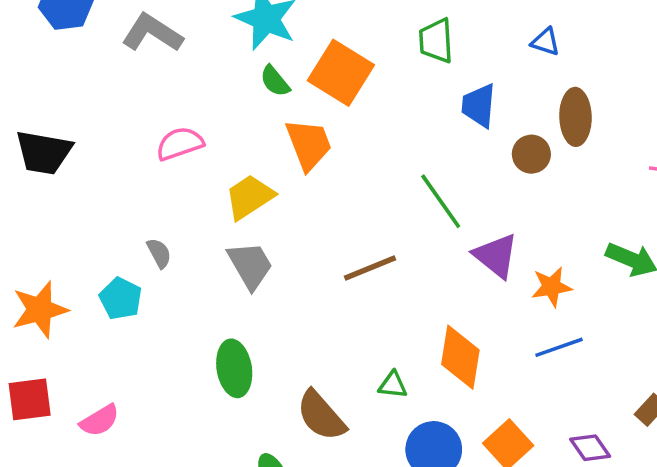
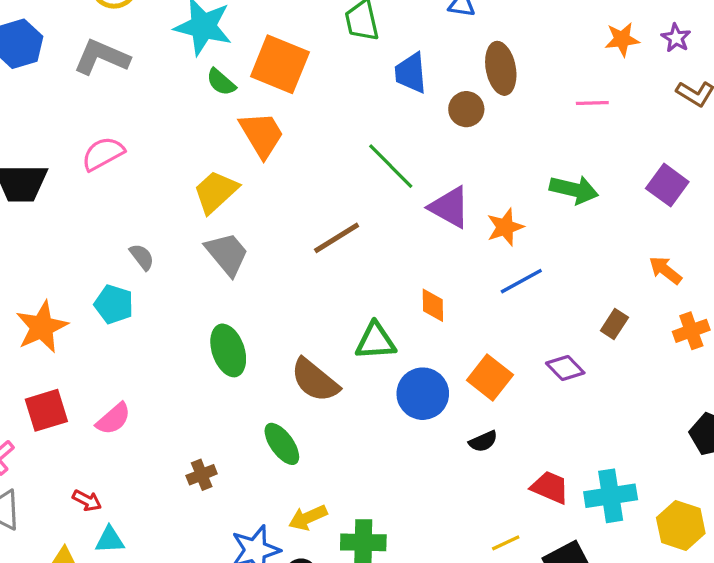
pink semicircle: (180, 144) -> (103, 154), moved
orange diamond: (460, 357) -> (433, 305), size x0.6
green triangle: (393, 385) -> (375, 341), size x1.5

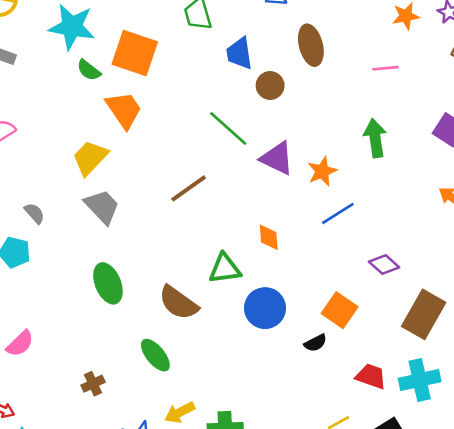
brown circle: (466, 109) -> (270, 86), moved
green arrow: (574, 190) -> (375, 138), turned -108
brown rectangle: (614, 324) -> (424, 314), moved, size x2.0
purple diamond: (565, 368) -> (384, 264), moved
orange square: (490, 378) -> (340, 310), moved

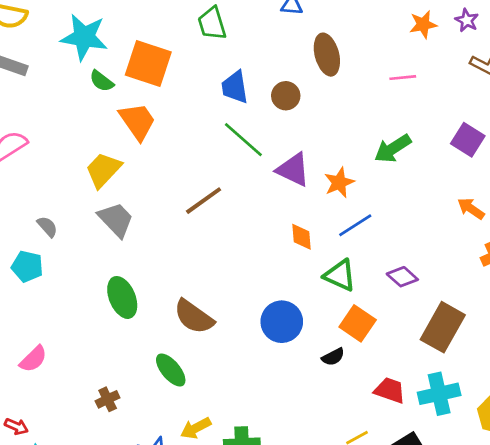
blue trapezoid: (239, 53) -> (235, 87), moved
green arrow: (375, 138) -> (393, 149), turned -114
orange diamond: (269, 237) -> (301, 237), moved
green triangle: (225, 269) -> (340, 275), moved, turned 32

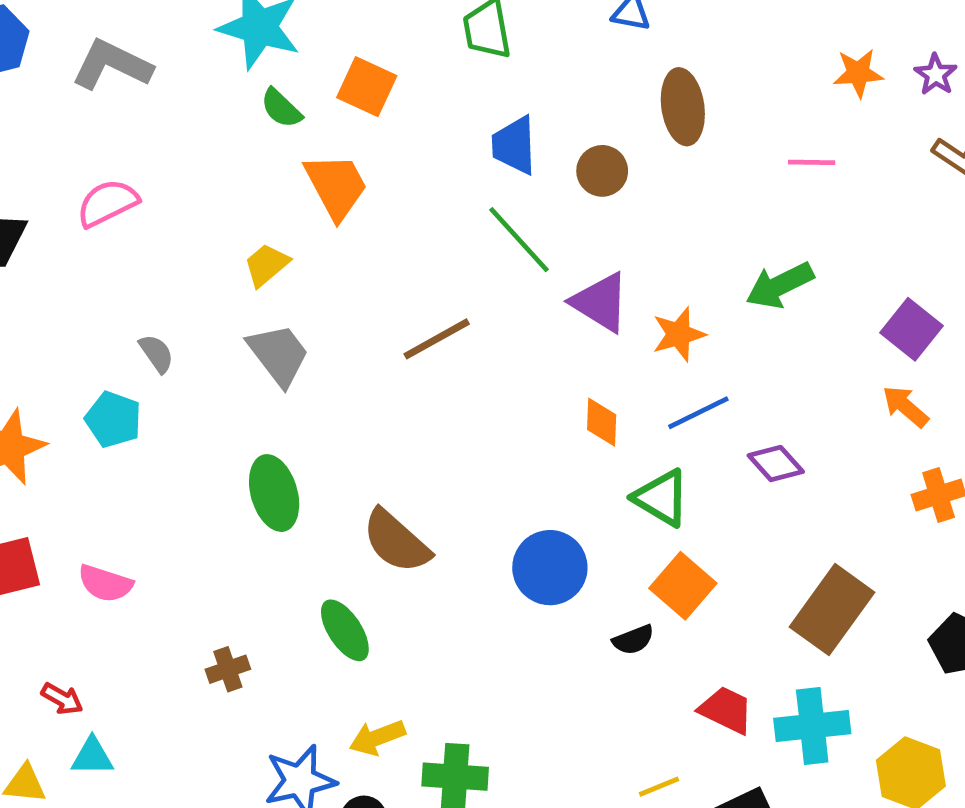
orange square: (148, 63) -> (367, 87), size x0.7
purple square: (468, 140) -> (911, 329), moved
yellow trapezoid: (103, 170) -> (266, 265), size x0.7
purple diamond: (402, 277) -> (776, 464), moved
pink semicircle: (33, 359) -> (105, 583), turned 56

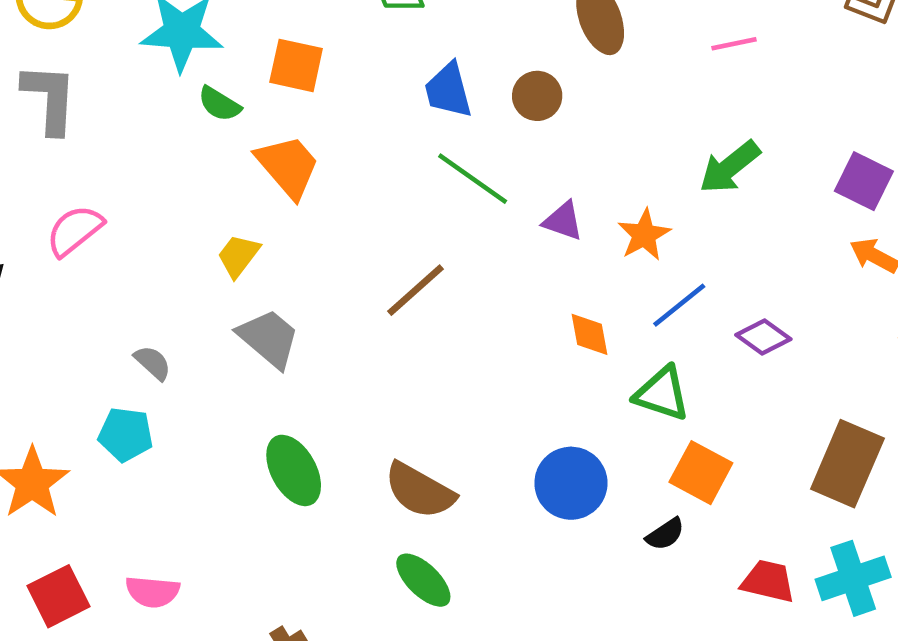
gray L-shape: (112, 65) -> (50, 98), turned 80
purple triangle: (600, 302) -> (563, 221), size x0.7
green ellipse: (345, 630) -> (423, 580), moved

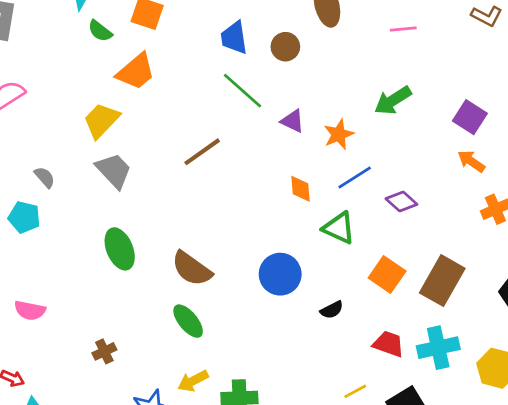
orange trapezoid: (288, 166) -> (136, 72), turned 84
yellow trapezoid: (238, 256) -> (101, 120), size x1.4
orange square: (701, 473) -> (387, 274), moved

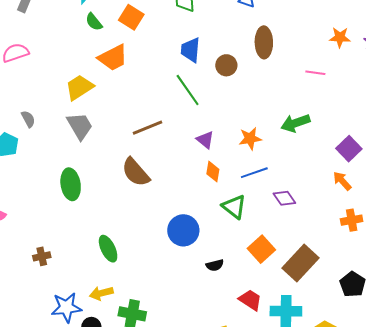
purple triangle: (292, 121) -> (205, 140), moved
brown semicircle: (192, 269) -> (136, 172), moved

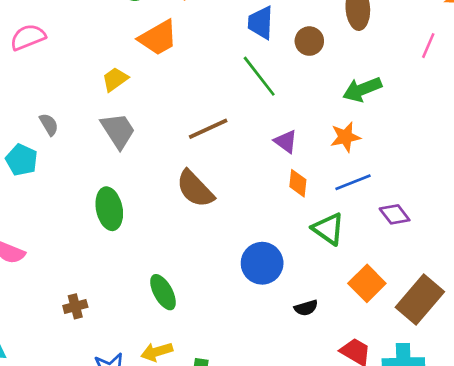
pink line: (315, 73) -> (428, 46), turned -72
yellow trapezoid: (79, 87) -> (115, 79), size x0.7
green arrow: (295, 123) -> (362, 89), moved

